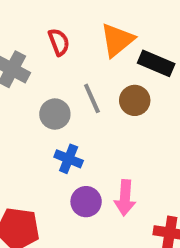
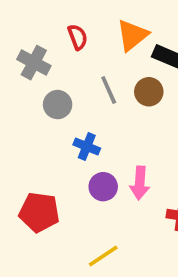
gray circle: (55, 114) -> (58, 105), moved

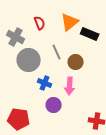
brown circle: (149, 92) -> (76, 62), moved
gray circle: (58, 105) -> (29, 60), size x1.5
pink arrow: (140, 183) -> (70, 86), moved

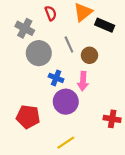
purple circle: (54, 105) -> (66, 102), size x1.5

